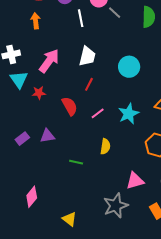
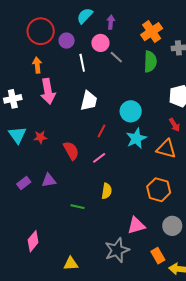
pink arrow: (49, 61) -> (48, 91), moved, turned 135
cyan triangle: (19, 80) -> (17, 135), moved
red line: (89, 84) -> (101, 131), moved
cyan star: (129, 114) -> (136, 138), moved
yellow triangle: (69, 219) -> (71, 264), turned -42

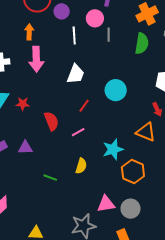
gray line: (116, 57) -> (109, 35), turned 40
cyan star: (136, 138) -> (113, 149), moved
gray circle: (172, 226) -> (131, 209), moved

